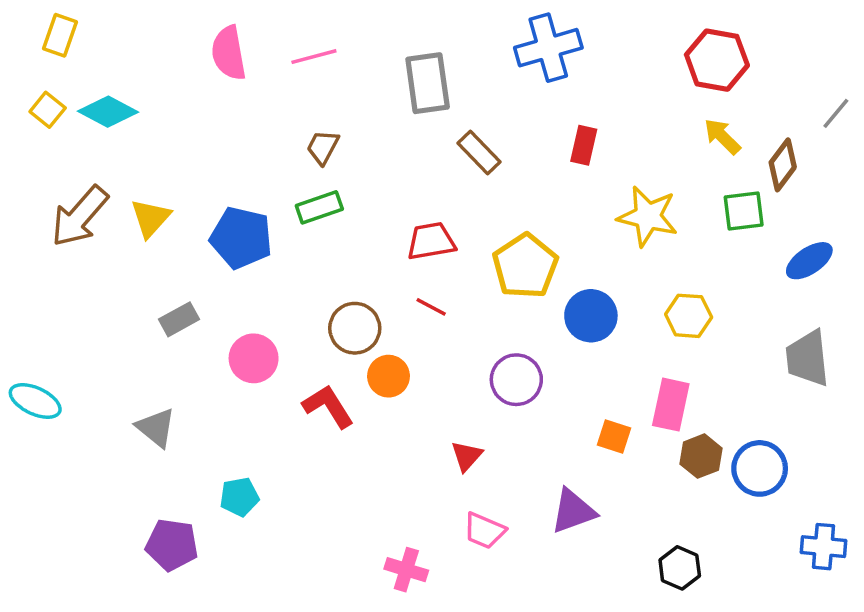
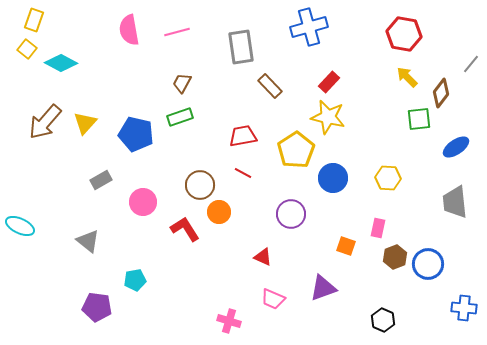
yellow square: (48, 110) -> (27, 49), moved
red rectangle: (584, 145) -> (329, 82), turned 30
yellow star: (648, 216) -> (328, 117), moved
pink rectangle: (671, 405) -> (378, 228), size x0.7
red triangle: (467, 456) -> (263, 257), turned -48

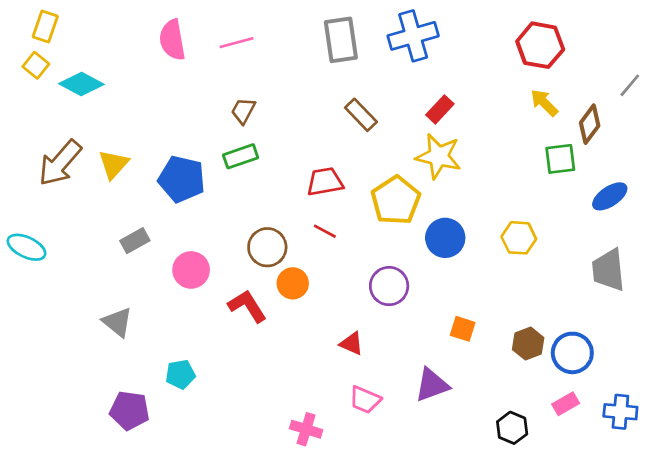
gray rectangle: (241, 47) -> (341, 40), moved
cyan ellipse: (20, 226) -> (27, 247), moved
pink rectangle: (378, 228) -> (566, 404), moved, turned 48

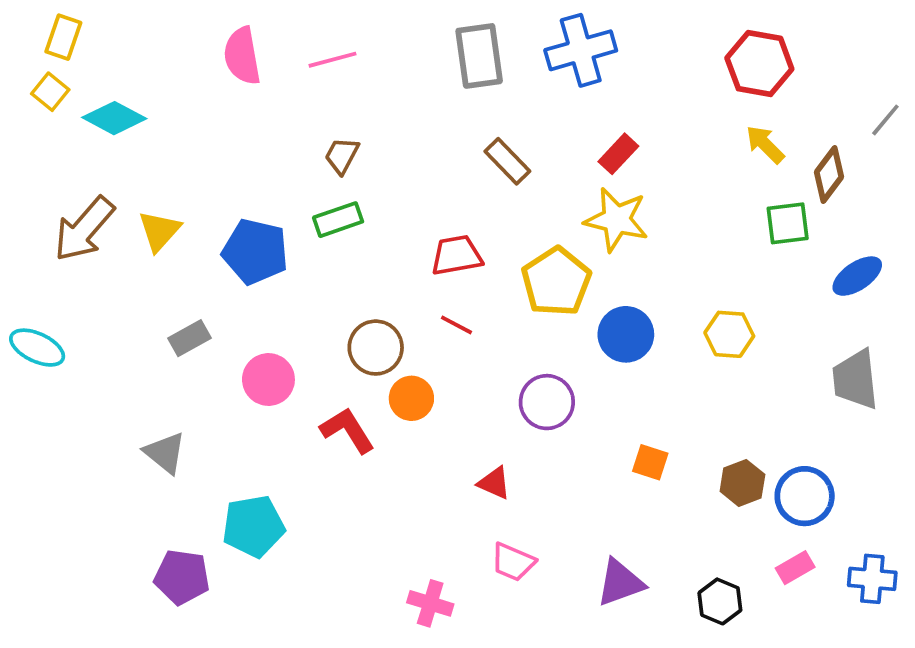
cyan pentagon: (180, 374) -> (253, 526), size x1.5
purple triangle: (432, 385) -> (620, 583), moved

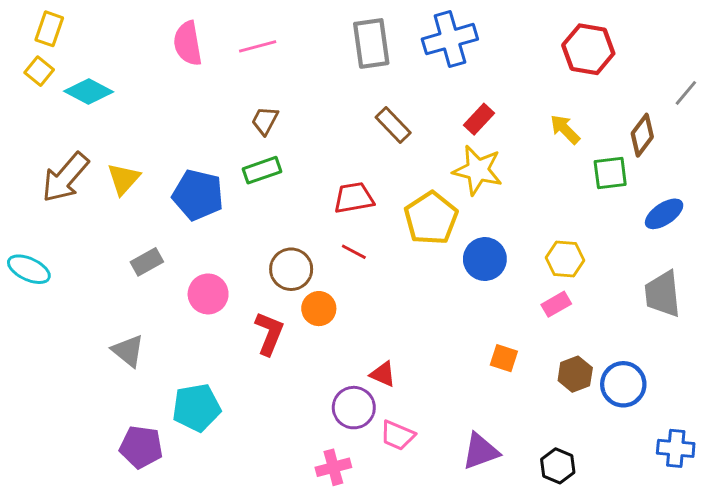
yellow arrow: (765, 144) -> (565, 129), moved
purple circle: (547, 402) -> (354, 408), moved
red L-shape: (347, 430) -> (269, 333), turned 54
pink rectangle: (795, 568) -> (556, 304), moved
pink cross: (430, 603) -> (333, 467), turned -32

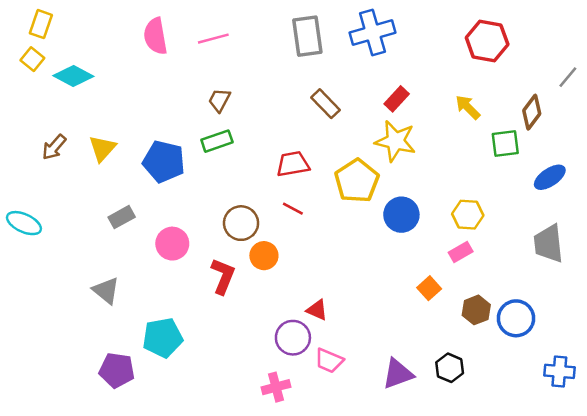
brown arrow: (65, 177) -> (54, 147), size x0.6
orange square: (504, 358) -> (429, 288), moved, turned 30
black hexagon: (558, 466) -> (450, 368), moved

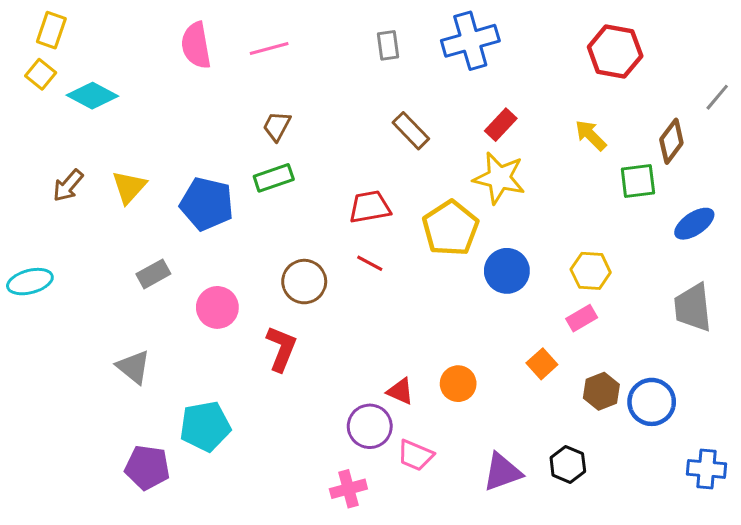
gray rectangle: (307, 36) -> (388, 45), size x0.6
cyan ellipse: (24, 223) -> (30, 282), turned -40
orange circle: (264, 256) -> (458, 384), moved

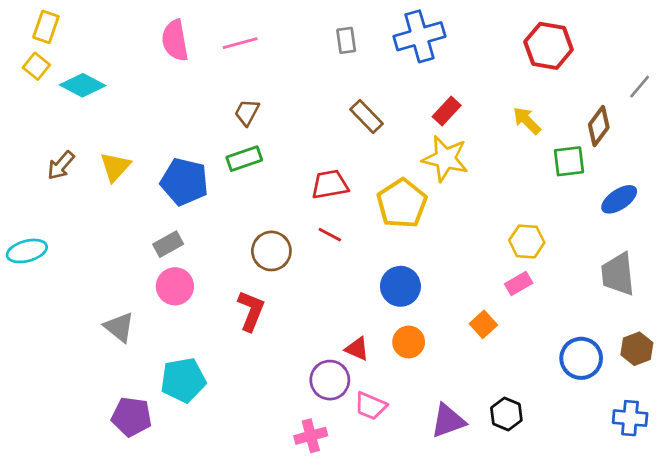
blue circle: (507, 271) -> (400, 286), moved
gray rectangle: (153, 274) -> (168, 244), moved
pink circle: (217, 307) -> (175, 286), moved
brown hexagon: (601, 391) -> (637, 349), moved

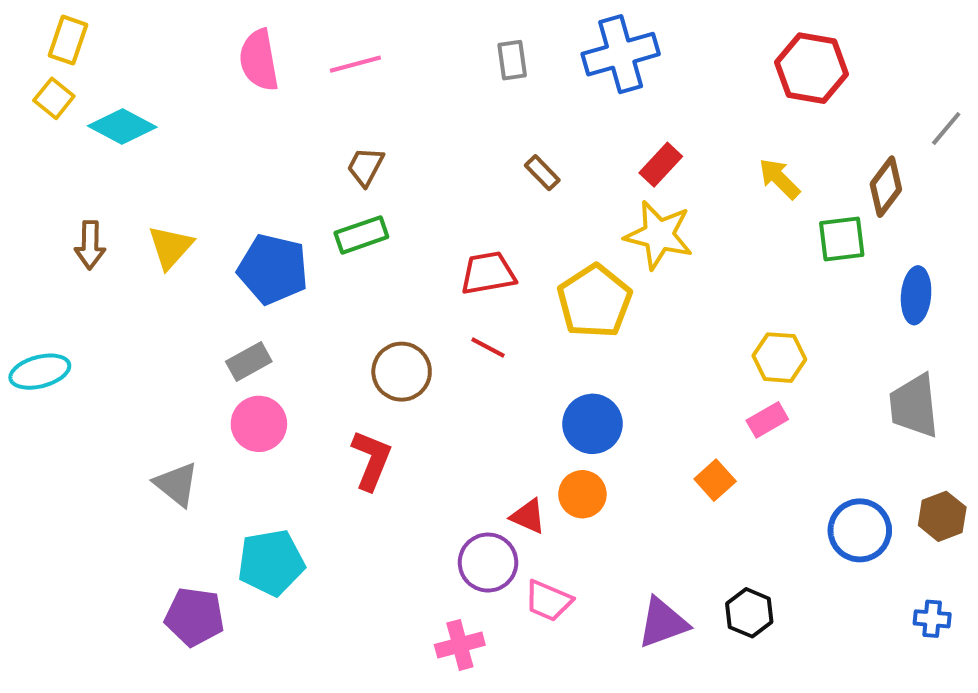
brown rectangle: (367, 116) -> (542, 173), size x0.7
brown arrow: (61, 165) -> (90, 245), turned -40
blue ellipse: (619, 199) -> (916, 295), turned -51
orange circle: (409, 342) -> (582, 494), moved
blue cross: (630, 418) -> (932, 619), size x0.7

